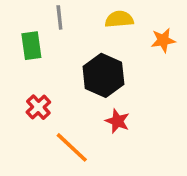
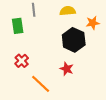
black hexagon: (103, 75) -> (74, 40), moved

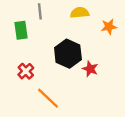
black hexagon: (74, 40) -> (68, 54), moved
red star: (67, 69) -> (90, 69), moved

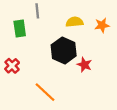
yellow semicircle: (80, 13) -> (75, 22), moved
red cross: (26, 71) -> (12, 66), moved

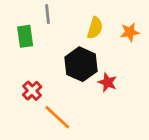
yellow semicircle: (75, 22) -> (95, 28), turned 112
red cross: (12, 66) -> (32, 91), moved

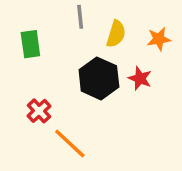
gray line: (47, 14) -> (80, 17), moved
red star: (107, 82) -> (140, 78), moved

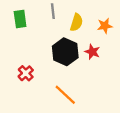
green rectangle: (30, 44) -> (20, 19), moved
orange line: (70, 143) -> (65, 95), moved

